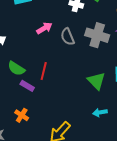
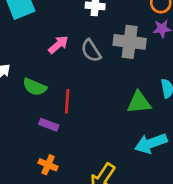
green semicircle: (16, 68) -> (35, 87), moved
green triangle: (96, 81) -> (139, 102), turned -42
cyan arrow: (100, 112) -> (151, 143), size x1.6

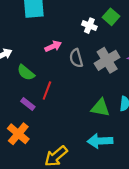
gray cross: (130, 42) -> (107, 60), turned 35
orange cross: (48, 165) -> (18, 134), size x1.5

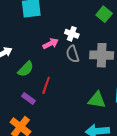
white cross: (89, 26) -> (72, 34), moved
gray cross: (107, 60) -> (102, 55), turned 35
green semicircle: (26, 73) -> (26, 69), turned -84

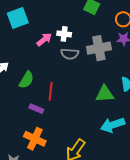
pink arrow: (51, 44) -> (44, 39), moved
gray semicircle: (73, 54) -> (70, 54), turned -54

